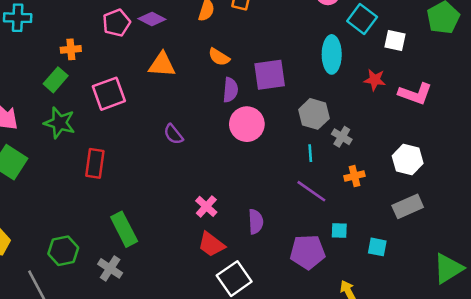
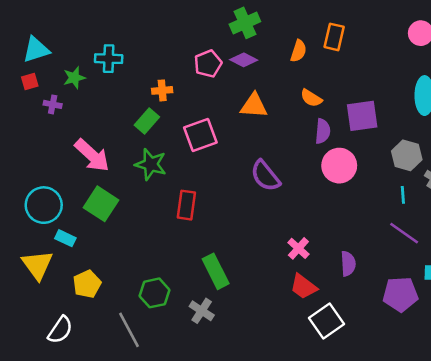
purple semicircle: (173, 134) -> (265, 176), size x1.5

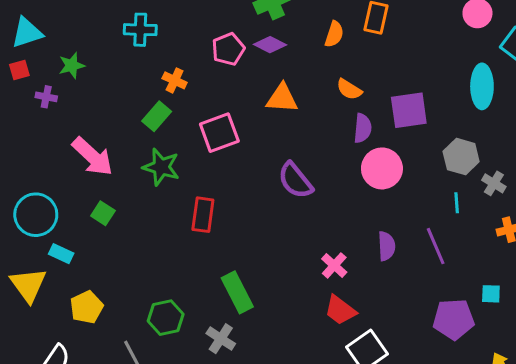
cyan cross: (109, 59) -> (140, 30), moved
orange cross: (162, 90) -> (175, 80), turned 30
green square: (101, 204) -> (103, 213), size x0.6
purple line: (404, 233) -> (436, 246), moved, turned 32
purple semicircle: (348, 264) -> (386, 246), moved

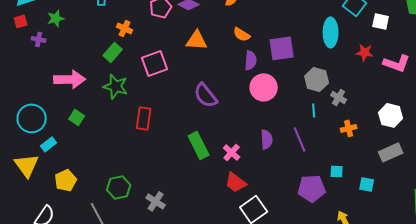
pink arrow: (92, 157) -> (70, 79), turned -44
cyan rectangle: (61, 254) -> (49, 144), turned -63
green rectangle: (237, 292) -> (199, 145), moved

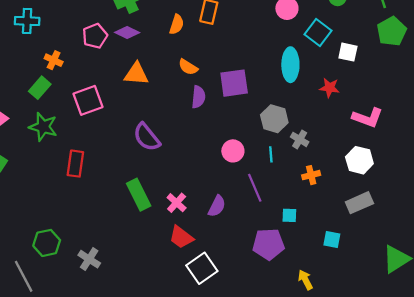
pink L-shape: (397, 63) -> (367, 118), moved
pink circle: (264, 87) -> (233, 151), moved, size x0.7
purple semicircle: (267, 139) -> (217, 206), moved, turned 30
cyan square: (337, 171) -> (289, 215), moved

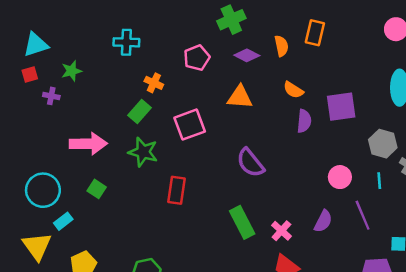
orange semicircle: (177, 24) -> (281, 46), turned -30
purple diamond: (127, 32) -> (247, 55), moved
purple semicircle: (217, 206) -> (323, 221), moved

